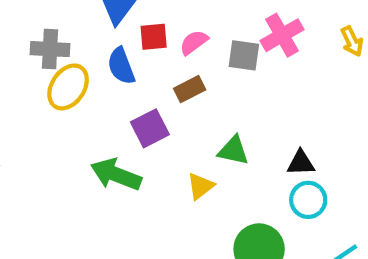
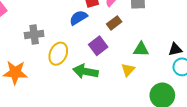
gray cross: (50, 49) -> (34, 35), moved
blue semicircle: (121, 66) -> (78, 18), turned 90
yellow ellipse: (68, 87) -> (58, 54), moved

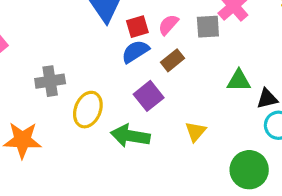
blue semicircle: (78, 18) -> (135, 52), moved
green triangle: (141, 49) -> (239, 81), moved

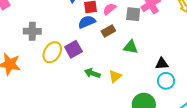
green triangle: (239, 81) -> (131, 47), moved
purple square: (149, 96) -> (73, 49), moved
green arrow: (130, 136) -> (92, 73), moved, size x0.7

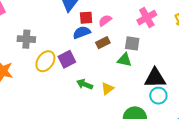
gray square: (133, 14) -> (132, 43), moved
black triangle: (162, 64) -> (155, 78), size x1.6

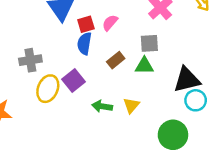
blue semicircle: (82, 32) -> (84, 44), turned -48
gray cross: (26, 39) -> (30, 60), moved
brown rectangle: (103, 43) -> (116, 60), moved

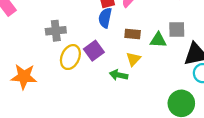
gray square: (149, 43) -> (177, 29), moved
brown rectangle: (116, 60) -> (133, 34), turned 42
yellow triangle: (131, 105) -> (133, 59), moved

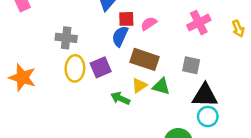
brown rectangle: (133, 34) -> (145, 59), size x1.6
green triangle: (158, 40) -> (161, 86), moved
yellow ellipse: (70, 57) -> (75, 68), turned -35

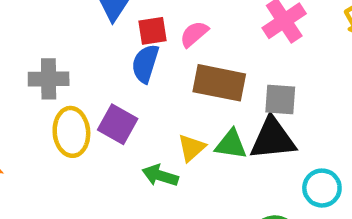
brown rectangle: (145, 59) -> (219, 83), moved
purple square: (101, 67) -> (118, 124), turned -30
black triangle: (205, 95) -> (273, 139), moved

